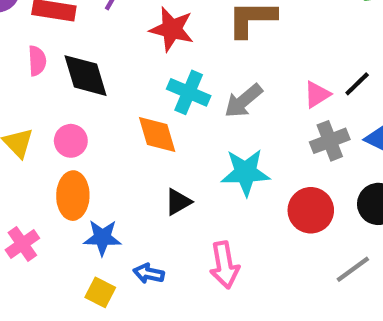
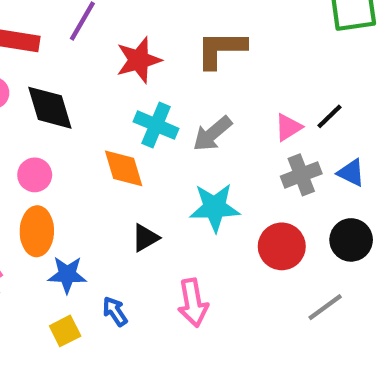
red star: (172, 29) -> (139, 60), turned -30
blue arrow: (149, 273) -> (115, 311), turned 44
yellow square: (100, 292) -> (65, 331), turned 36

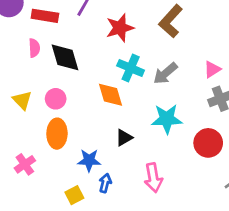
brown L-shape: (221, 49) -> (171, 21), turned -48
blue star: (67, 275) -> (89, 160), moved
blue arrow: (115, 311) -> (105, 183), turned 48

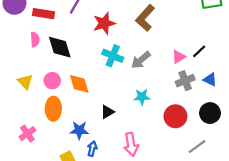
orange diamond: (110, 95) -> (79, 84), moved
cyan star: (167, 119) -> (142, 97), size x0.7

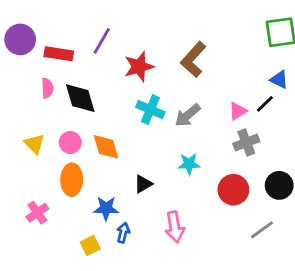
blue triangle: (210, 80) -> (279, 80), moved

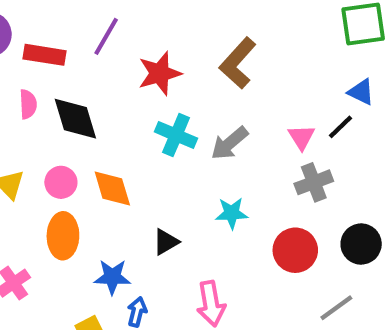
pink triangle: (238, 111) -> (301, 137), turned -30

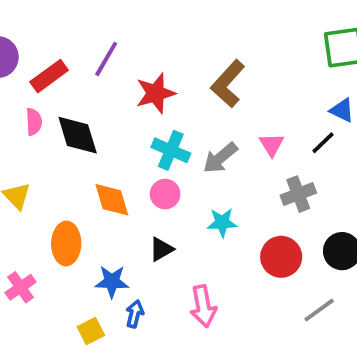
red rectangle: (44, 55) -> (49, 76), turned -45
pink triangle: (301, 137) -> (272, 145), moved
pink circle: (61, 182) -> (165, 194), moved

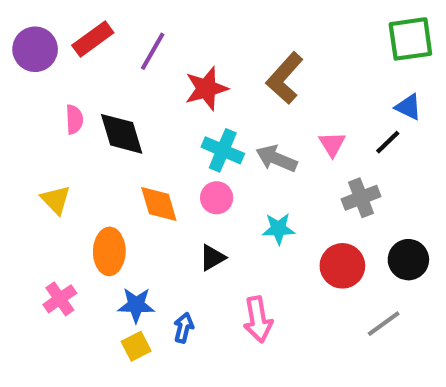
red rectangle: (49, 76) -> (93, 39), moved
gray arrow: (220, 158) -> (276, 159), turned 63
blue star: (112, 282) -> (136, 305), moved

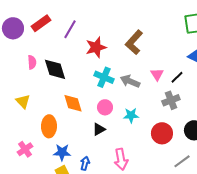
black line: (388, 142) -> (177, 77), moved
pink circle: (217, 198) -> (105, 107), moved

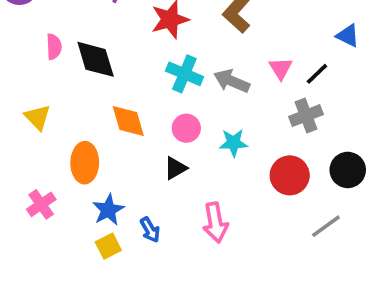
blue star: (62, 152) -> (108, 210), turned -30
blue arrow: (85, 163) -> (150, 230), turned 136

